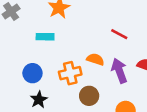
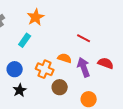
cyan rectangle: (45, 37) -> (25, 40), turned -56
orange cross: (70, 73) -> (45, 69), turned 36

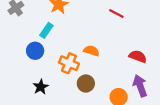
red line: (84, 38) -> (116, 14), moved
purple arrow: (84, 67) -> (140, 86), moved
blue circle: (15, 69) -> (35, 51), moved

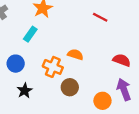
blue circle: (35, 51) -> (16, 64), moved

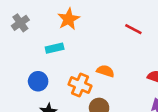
cyan rectangle: (30, 34) -> (55, 48), turned 42

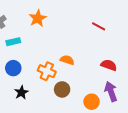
red line: (133, 29) -> (99, 26), moved
cyan rectangle: (55, 48) -> (13, 42), moved

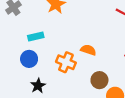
cyan rectangle: (13, 42) -> (36, 37), moved
brown circle: (62, 89) -> (99, 80), moved

